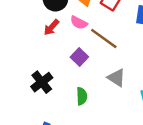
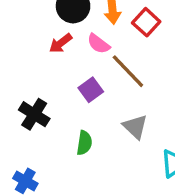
black cross: (42, 82) -> (34, 114), turned -30

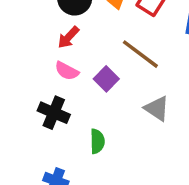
pink semicircle: (98, 44) -> (67, 71), moved
green semicircle: (84, 143) -> (97, 141), moved

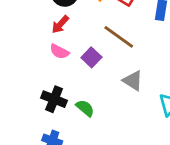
black cross: (54, 113) -> (54, 99), moved
green semicircle: (97, 141) -> (85, 108), turned -48

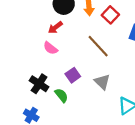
purple square: (91, 57) -> (73, 75), moved

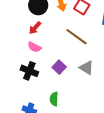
black cross: (39, 84) -> (29, 71), moved
green semicircle: (61, 95) -> (54, 99), moved, turned -128

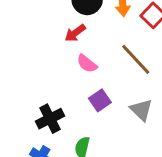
pink semicircle: (34, 47) -> (87, 64), moved
black cross: (29, 71) -> (50, 119), moved, turned 30

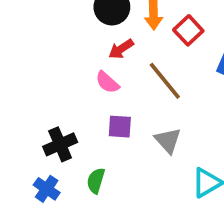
red arrow: (75, 33) -> (121, 49), moved
purple square: (100, 100) -> (120, 127), turned 35

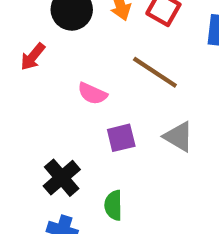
red arrow: (121, 49) -> (33, 57), moved

